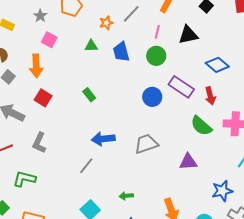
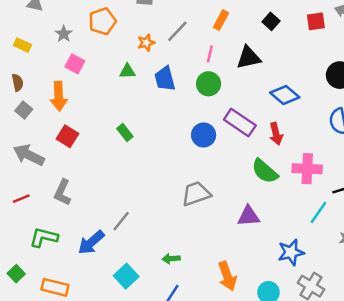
blue arrow: (103, 139) -> (91, 242), moved, turned -35

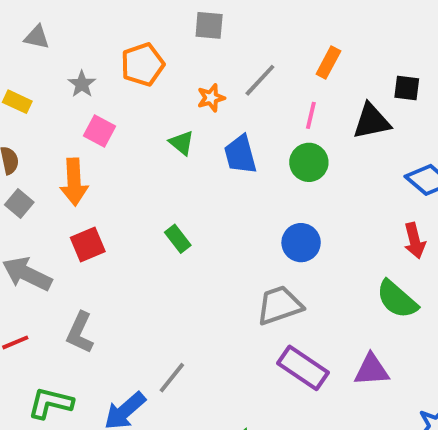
black square: (271, 21) -> (407, 88), moved, turned -35
green triangle: (127, 71) -> (182, 143), turned 42
purple rectangle: (240, 123) -> (303, 368), moved
red square: (67, 136) -> (88, 245), turned 35
gray trapezoid: (196, 194) -> (280, 305), moved

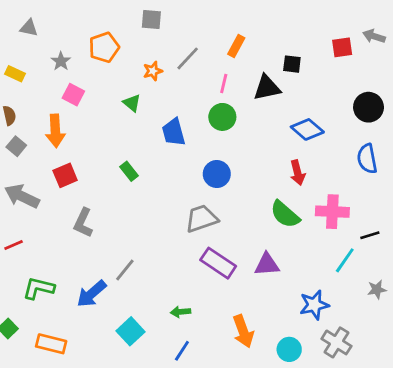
blue trapezoid: (240, 155) -> (174, 132), moved
gray L-shape: (80, 333) -> (83, 223), moved

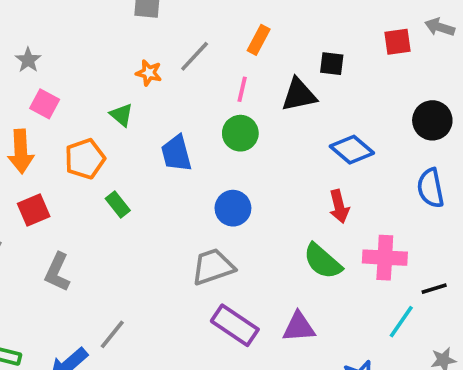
orange pentagon: (104, 47) -> (85, 159), moved
orange star: (153, 71) -> (149, 73), turned 30

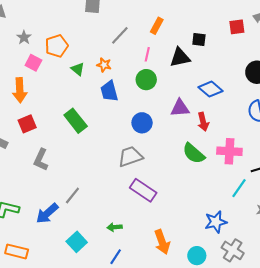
orange star: (149, 73) -> (104, 65), moved
orange pentagon: (85, 159) -> (57, 46), moved
green rectangle: (118, 205) -> (76, 121), size x1.6
purple triangle: (299, 327) -> (180, 108), moved

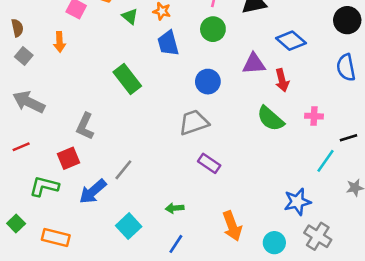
orange arrow: (20, 90) -> (60, 42), size x0.7
red square: (27, 124) -> (68, 158), moved
pink cross: (229, 151) -> (314, 116), size x0.6
purple rectangle: (143, 190) -> (209, 163), size x0.7

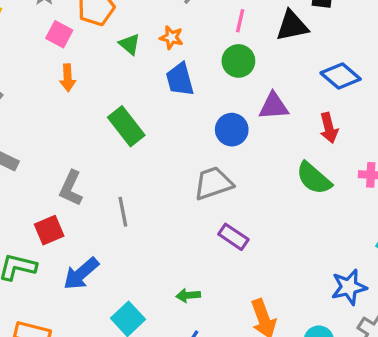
orange arrow: (60, 42) -> (68, 78), moved
purple triangle: (254, 64) -> (274, 106), moved
gray line: (123, 170) -> (123, 212), moved, turned -50

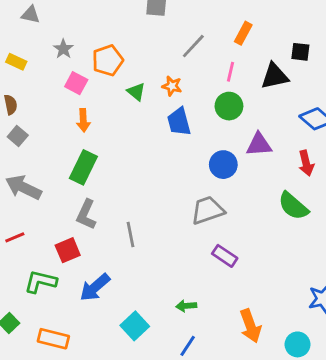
green rectangle: (126, 126) -> (83, 167), moved, turned 64

